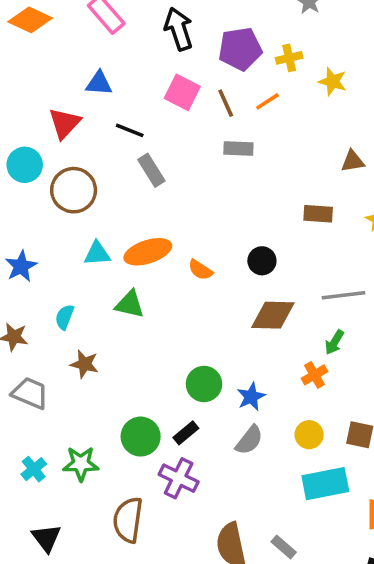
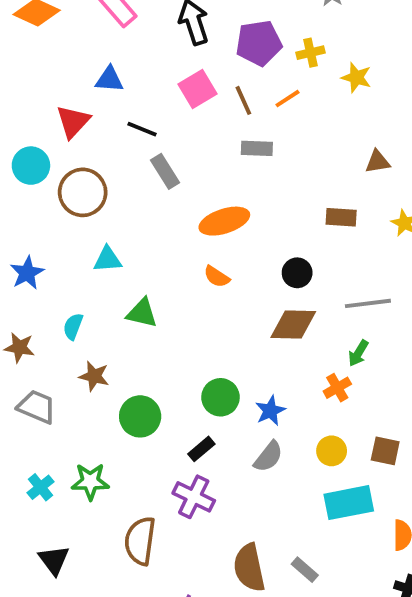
pink square: (182, 92) -> (198, 89), turned 32
orange ellipse: (148, 252) -> (224, 221), moved
black circle: (262, 261) -> (297, 273), moved
green circle: (141, 437) -> (140, 416), moved

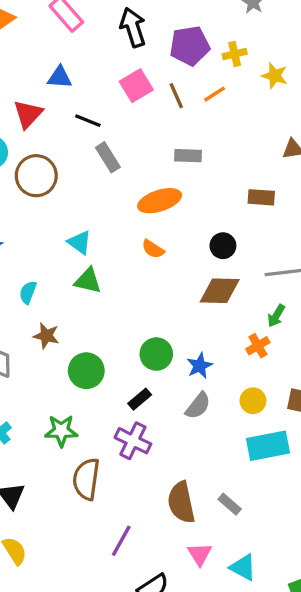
gray rectangle: (257, 148) -> (188, 156), moved
cyan triangle: (108, 259) -> (80, 242), moved, turned 40
green star: (90, 482) -> (61, 431), moved

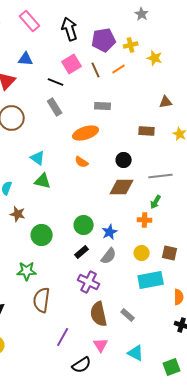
black line: (88, 121) -> (56, 82), moved
orange cross: (258, 346) -> (145, 220), turned 32
black rectangle: (140, 399) -> (82, 252), moved
purple cross: (133, 441) -> (89, 282), moved
pink triangle: (200, 554) -> (101, 345), moved

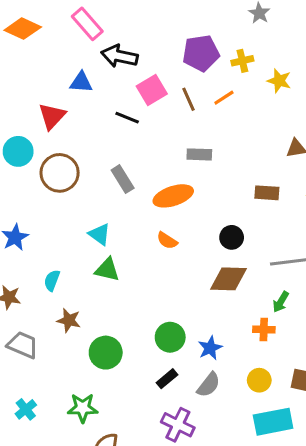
black arrow: (70, 29) -> (119, 56), moved, turned -60
gray rectangle: (55, 107) -> (123, 179), moved

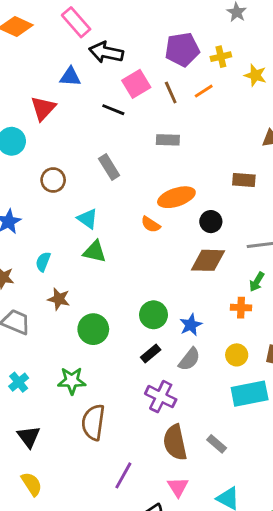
gray rectangle: (199, 154) -> (168, 140), moved
brown circle: (60, 173) -> (53, 180), moved, size x0.7
orange ellipse: (173, 196) -> (176, 197), moved

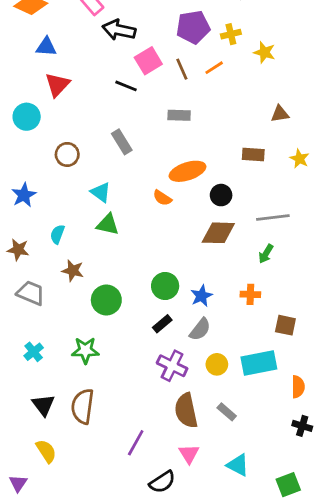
blue triangle: (70, 77) -> (46, 47), moved
orange cross: (241, 308) -> (250, 294), moved
yellow circle: (237, 355) -> (217, 364), moved
brown semicircle: (93, 422) -> (83, 406), moved

